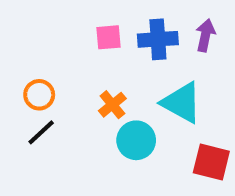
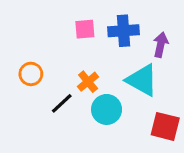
purple arrow: (205, 35) -> (161, 45), moved
black line: (41, 132) -> (62, 103), moved

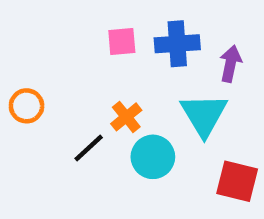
orange circle: (31, 74) -> (27, 106), moved
cyan triangle: (142, 80) -> (204, 115), turned 30

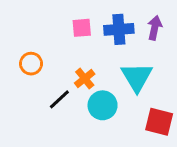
purple arrow: (230, 64) -> (155, 28), moved
orange circle: (27, 106) -> (31, 64), moved

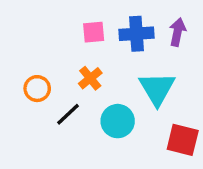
orange circle: (31, 64) -> (37, 89), moved
orange cross: (85, 79) -> (90, 78), moved

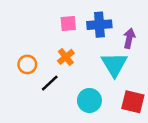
purple arrow: (178, 32) -> (129, 38), moved
cyan circle: (118, 121) -> (89, 100), moved

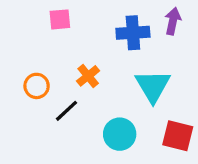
pink square: (68, 23) -> (60, 19), moved
purple arrow: (129, 38) -> (173, 21), moved

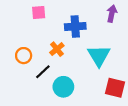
blue cross: (133, 33) -> (75, 26), moved
cyan circle: (120, 134) -> (63, 87), moved

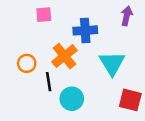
orange cross: (57, 49) -> (64, 56), size x1.5
black line: (43, 72) -> (49, 82), turned -56

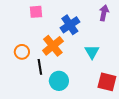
blue cross: (85, 30) -> (70, 25), turned -30
cyan triangle: (112, 63) -> (92, 52), size x0.7

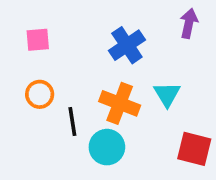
pink square: (36, 12) -> (38, 40), moved
orange cross: (53, 46) -> (120, 103), moved, turned -30

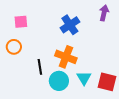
orange circle: (40, 94) -> (14, 47), moved
cyan triangle: (167, 94) -> (84, 78), moved

